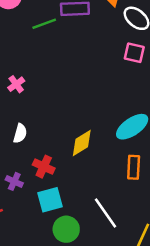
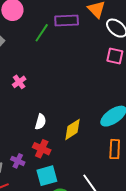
green line: (44, 24) -> (42, 33), turned -36
white semicircle: (20, 133) -> (40, 122), moved

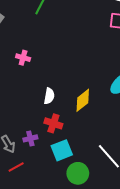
pink cross: (19, 82) -> (23, 58), turned -32
purple cross: (18, 161) -> (30, 138), turned -32

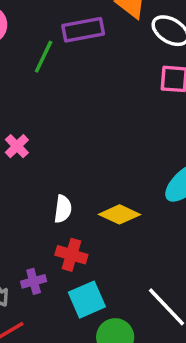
pink cross: (23, 58) -> (17, 146), turned 32
yellow diamond: (83, 100) -> (120, 214), turned 65

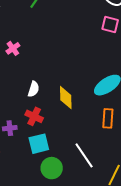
yellow diamond: (120, 214) -> (66, 98), turned 55

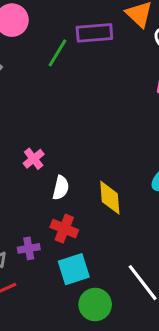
pink cross: (13, 48) -> (34, 159), moved

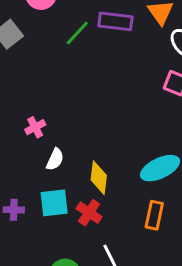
red cross: (64, 229) -> (89, 213), moved
cyan square: (74, 269) -> (54, 203), moved

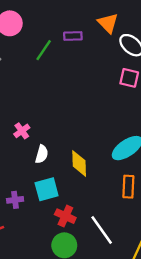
purple rectangle: (115, 21) -> (73, 36), size x0.7
red cross: (89, 213) -> (65, 216), moved

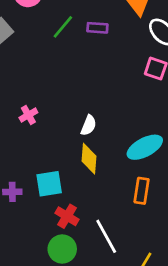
purple rectangle: (73, 36) -> (97, 28), moved
white semicircle: (42, 154) -> (89, 125), moved

